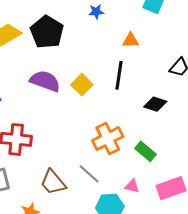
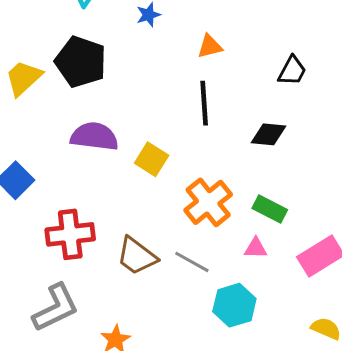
yellow square: (82, 85) -> (152, 159), moved
brown trapezoid: (53, 182) -> (137, 256), moved
pink triangle: (132, 186) -> (256, 248), moved

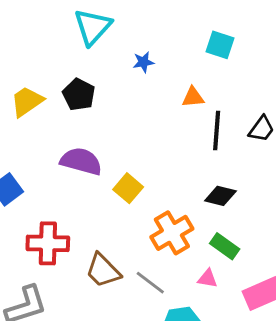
black pentagon: (81, 62) -> (79, 94), size x0.7
black line: (204, 103) -> (217, 131), moved
black diamond: (269, 134) -> (220, 196), moved

